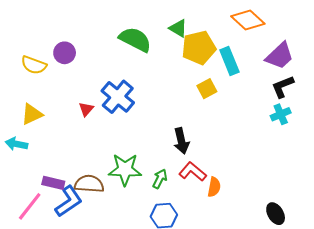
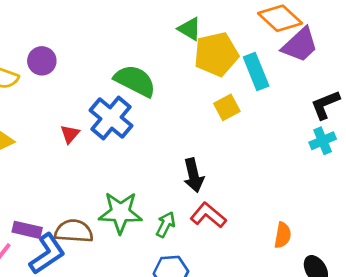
green semicircle: (135, 39) -> (135, 81), moved
purple trapezoid: (280, 56) -> (300, 45), moved
orange semicircle: (214, 187) -> (283, 235), moved

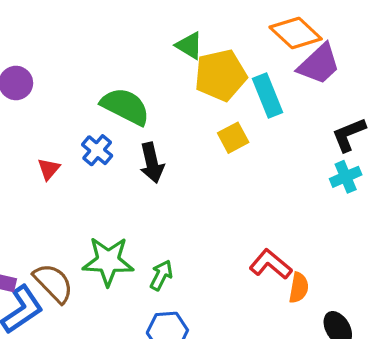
blue cross: (111, 118) -> (97, 150), size x0.6
black arrow: (194, 175) -> (152, 163), moved
red L-shape: (208, 215) -> (271, 264), moved
brown semicircle: (74, 231) -> (53, 283), turned 42

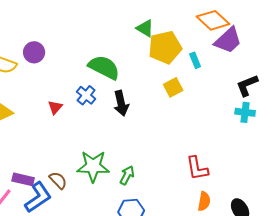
cyan rectangle: (267, 96) -> (195, 60), size x0.6
cyan cross: (346, 177) -> (245, 112), turned 30
red L-shape: (271, 264) -> (197, 168), turned -140
brown semicircle: (53, 283) -> (58, 180), size x0.7
orange semicircle: (299, 288) -> (204, 201), moved

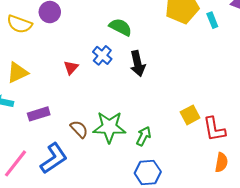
green semicircle: (104, 67) -> (120, 27), size x0.7
yellow square: (173, 87) -> (190, 115), moved
purple rectangle: (23, 179) -> (39, 114), moved, turned -30
brown semicircle: (58, 180) -> (79, 129), moved

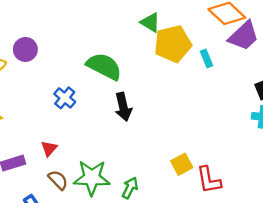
green semicircle: (120, 27) -> (104, 66), size x1.4
blue cross: (102, 55) -> (65, 98), moved
red triangle: (71, 68) -> (49, 148), moved

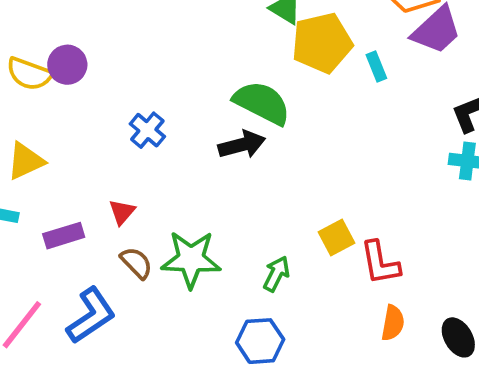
purple circle: (25, 49) -> (67, 65), moved
green semicircle: (104, 66) -> (262, 103), moved
black arrow: (123, 107) -> (242, 145), turned -92
green arrow: (130, 188) -> (276, 274), moved

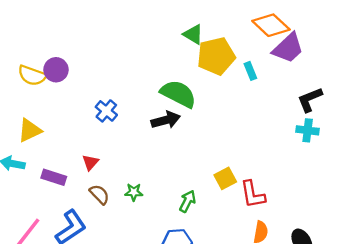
purple rectangle: (64, 236) -> (54, 177), turned 35
green star: (191, 259) -> (134, 192), size x0.5

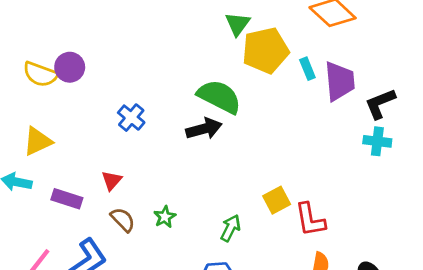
green triangle: (193, 34) -> (237, 24), turned 35
purple trapezoid: (288, 48) -> (340, 81), moved, turned -52
green star: (134, 192) -> (165, 217), turned -30

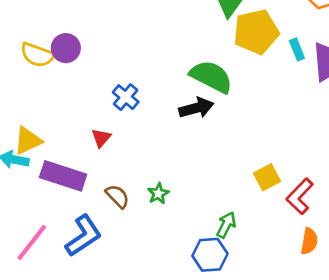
yellow triangle: (38, 141) -> (28, 141), moved
red triangle: (112, 180) -> (101, 138), moved
purple rectangle: (67, 199) -> (63, 176), size x1.5
red L-shape: (310, 220) -> (300, 196), turned 54
green arrow: (230, 228) -> (226, 225), moved

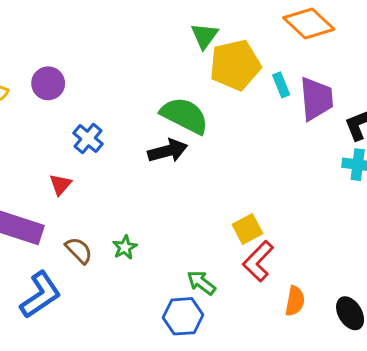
purple circle: (66, 48) -> (48, 83), moved
red L-shape: (300, 196) -> (258, 261), moved
green arrow: (226, 225) -> (201, 283), turned -80

